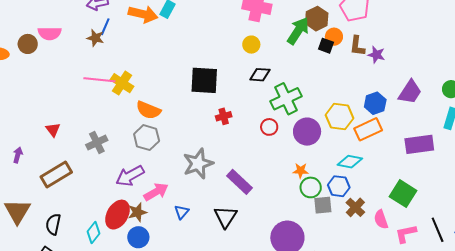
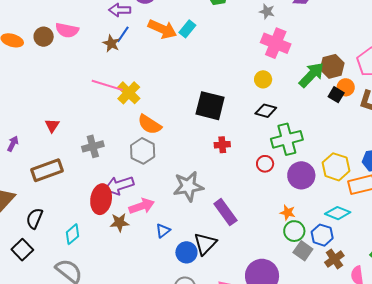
gray square: (323, 205) -> (303, 251), turned 30
red ellipse: (118, 215) -> (101, 199), moved, turned -32
blue circle: (138, 237) -> (186, 252), moved

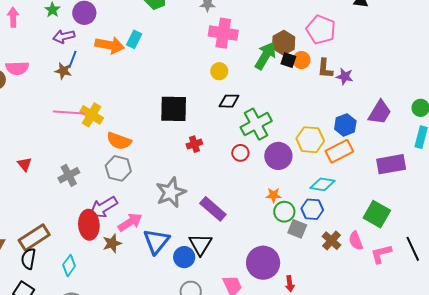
black square: (336, 95) -> (288, 60), moved
brown rectangle: (47, 170) -> (34, 238), moved
blue triangle: (163, 231) -> (156, 241), size x1.8
brown cross: (334, 259) -> (331, 241), moved

